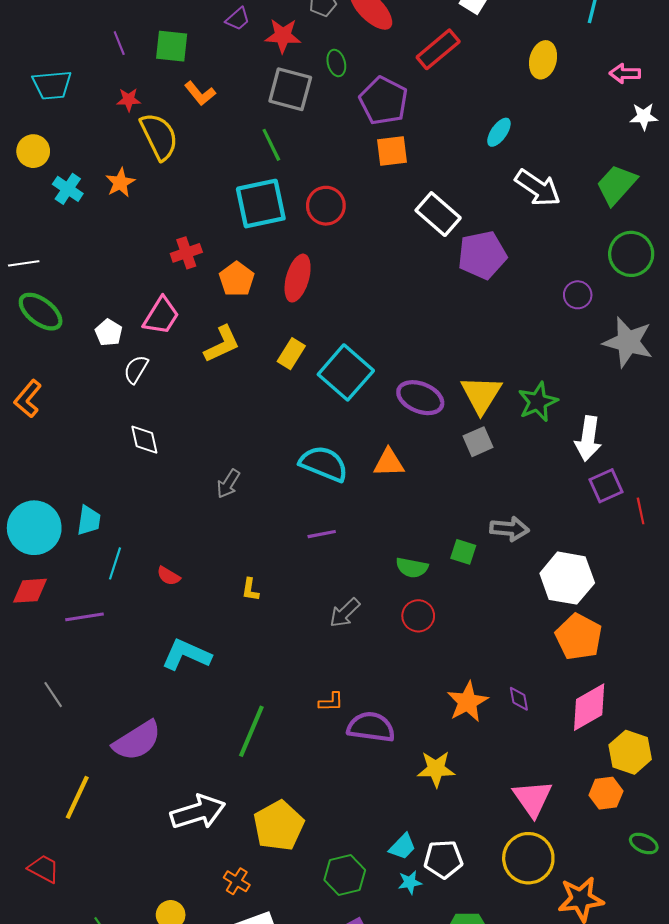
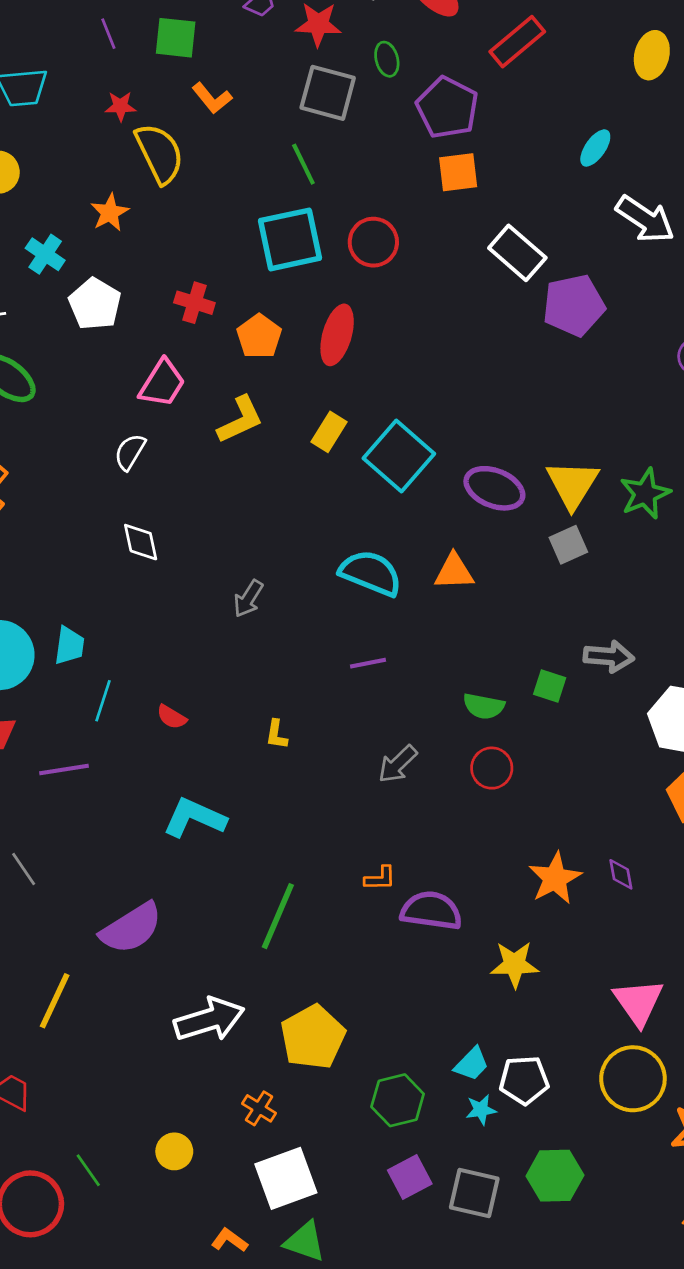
cyan cross: (68, 189) -> (45, 254), moved
red cross: (186, 253) -> (194, 303), turned 36
white pentagon: (109, 333) -> (95, 304), moved, size x1.5

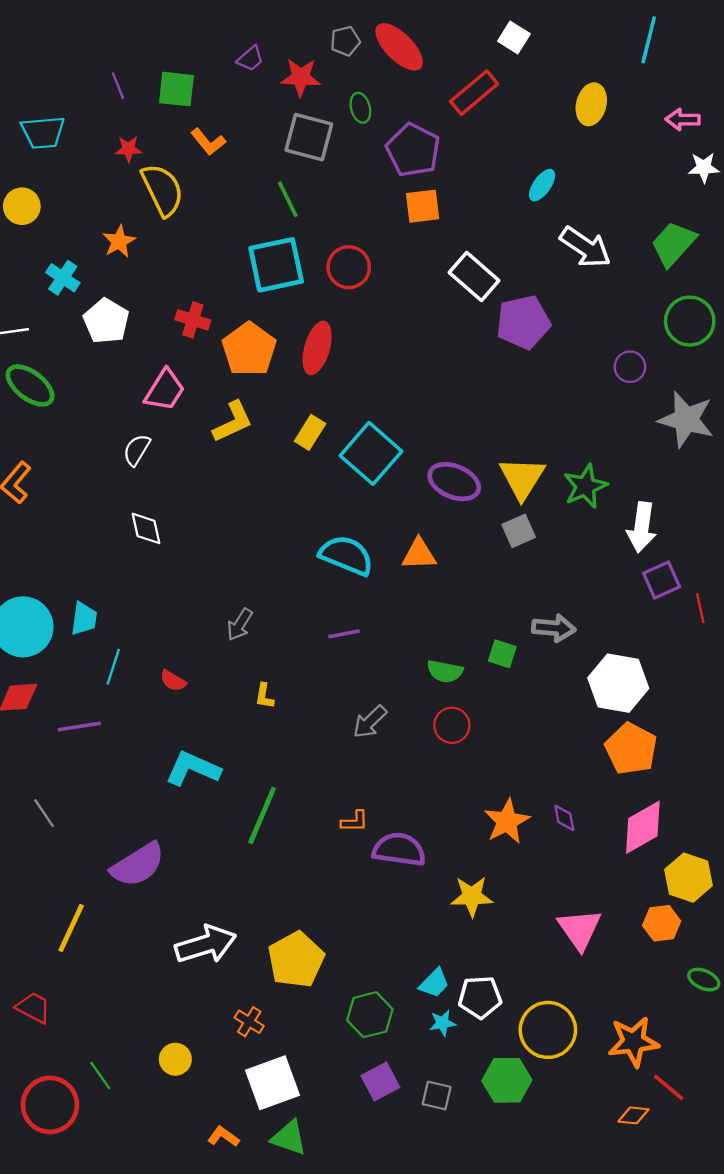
orange pentagon: (259, 336) -> (249, 349), size x1.4
gray arrow: (248, 599) -> (240, 625), moved
green line: (278, 916) -> (262, 816), moved
yellow circle: (633, 1079) -> (548, 1030), moved
gray square: (474, 1193) -> (437, 1096), size x0.7

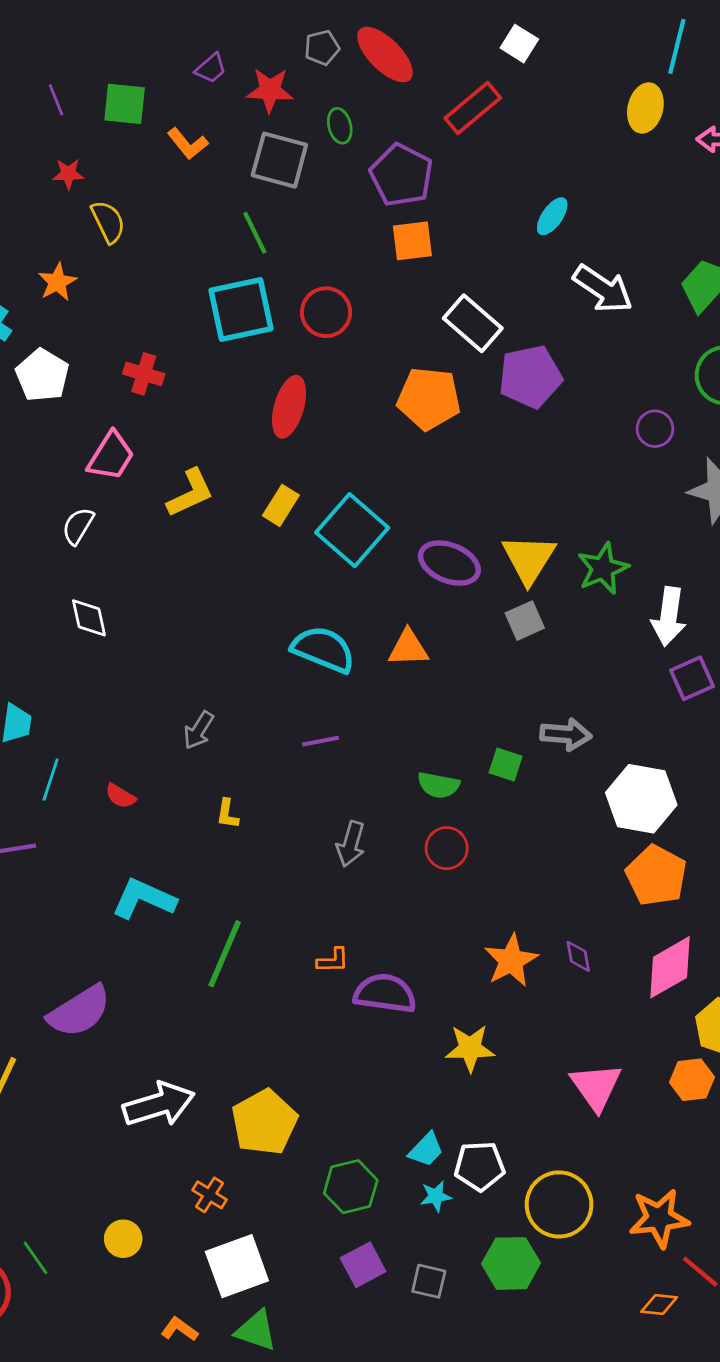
yellow ellipse: (591, 104) -> (645, 108), moved
orange L-shape: (208, 142) -> (188, 144), moved
yellow semicircle: (162, 190) -> (108, 222), size x0.7
orange pentagon: (249, 349) -> (429, 399), moved, turned -30
gray arrow: (370, 722) -> (351, 844), turned -30

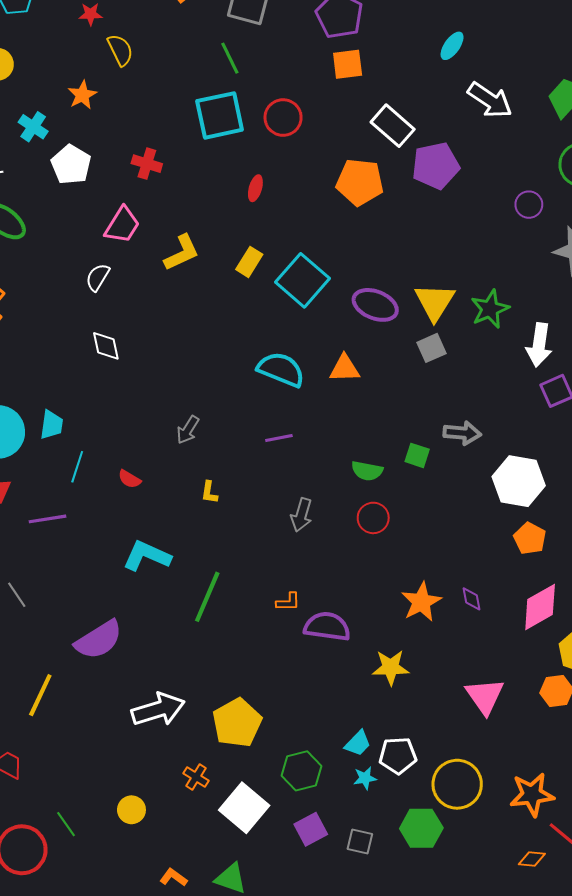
red ellipse: (289, 407) -> (255, 188), size x0.6
orange pentagon: (656, 876) -> (530, 538), size x0.7
white square: (237, 1266) -> (244, 808), moved, turned -30

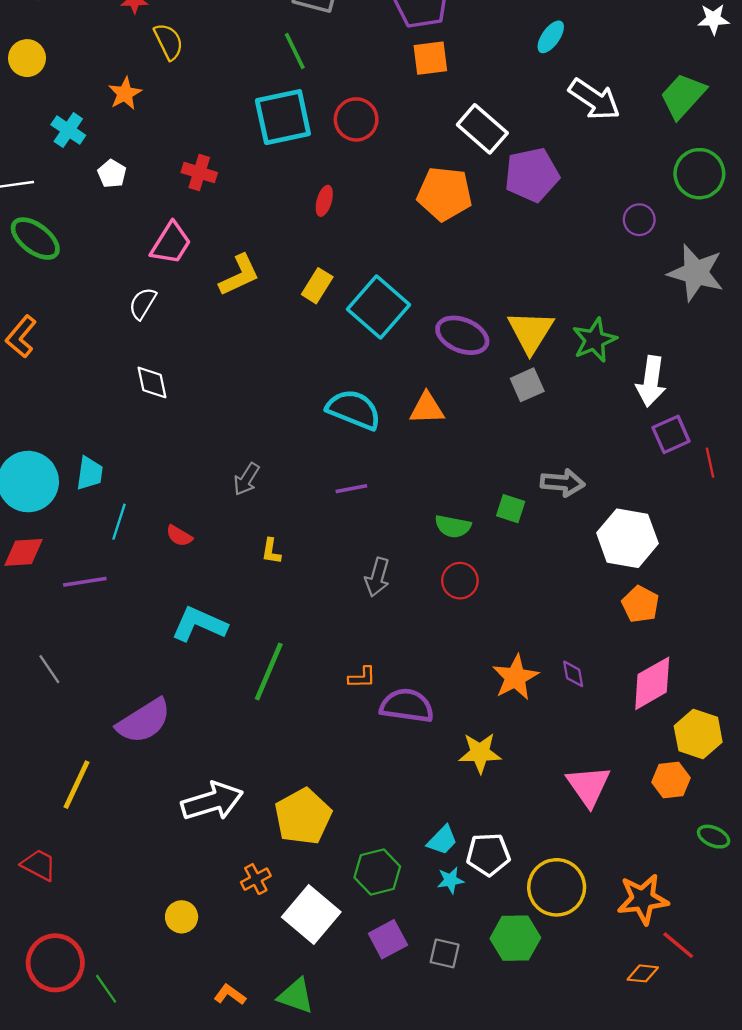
white pentagon: (71, 165) -> (112, 174), size x0.6
orange cross: (196, 777) -> (256, 879), turned 30
green line: (66, 824) -> (106, 989), moved

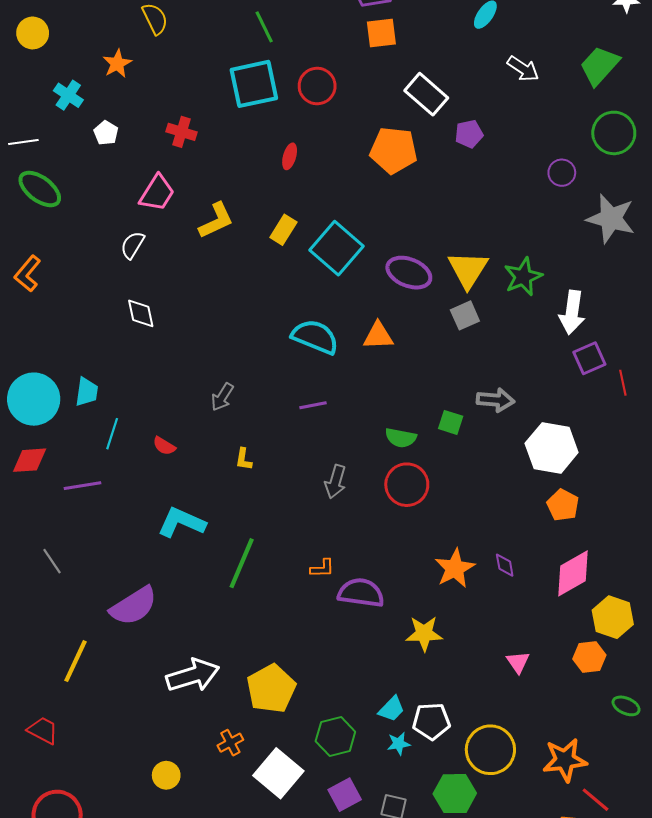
white arrow: (594, 99) -> (523, 69), size x0.7
purple pentagon: (532, 175) -> (469, 134), size x0.6
red circle: (460, 581) -> (407, 485), size x1.4
pink triangle: (588, 786) -> (518, 662), size x0.6

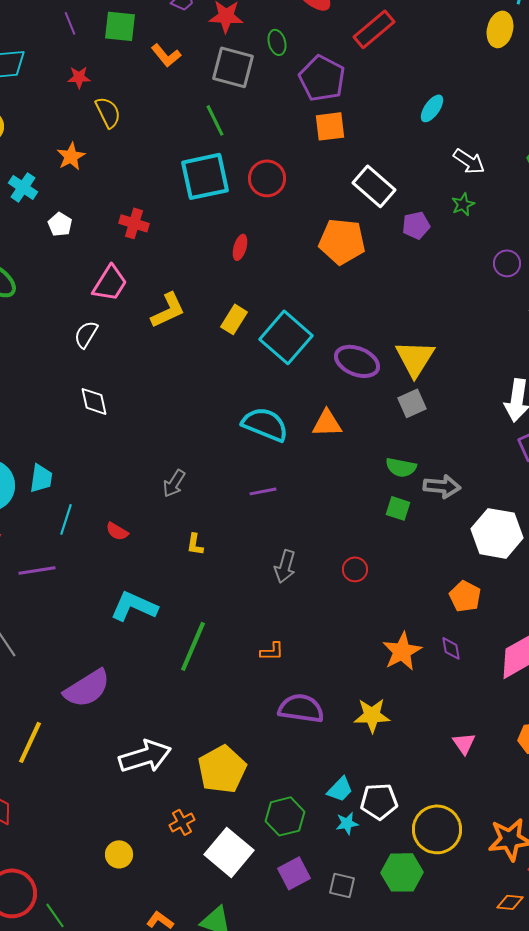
green star: (523, 277) -> (463, 204), moved, size x0.6
green semicircle: (401, 438) -> (401, 467), moved
red circle: (407, 485) -> (355, 569), size x0.6
orange pentagon: (563, 505) -> (465, 596), moved
purple semicircle: (361, 593) -> (301, 708), moved

